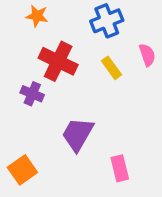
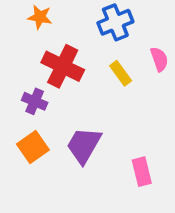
pink rectangle: (120, 168) -> (142, 172), moved
orange square: (22, 170) -> (33, 147), moved

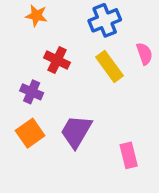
red cross: (63, 66) -> (57, 60), size x0.7
yellow rectangle: (121, 73) -> (109, 66), size x1.4

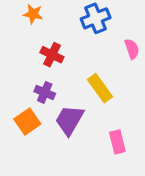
yellow rectangle: (109, 66) -> (100, 88), moved
purple cross: (32, 92) -> (45, 92), moved

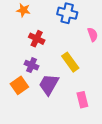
blue cross: (96, 18) -> (67, 13), turned 36

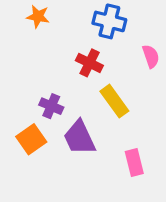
red cross: (37, 39) -> (89, 63), moved
purple trapezoid: (49, 84) -> (79, 138), turned -55

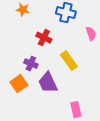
red cross: (89, 63) -> (44, 38), moved
pink rectangle: (134, 163) -> (76, 110), moved

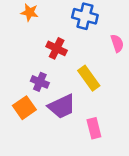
purple trapezoid: (48, 83) -> (62, 106), turned -90
pink rectangle: (76, 110) -> (94, 128), moved

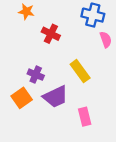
blue cross: (85, 16) -> (93, 15), moved
red cross: (57, 48) -> (51, 34), moved

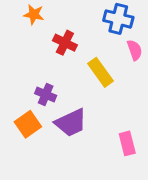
yellow rectangle: (80, 71) -> (100, 72), moved
pink rectangle: (85, 117) -> (127, 143), moved

